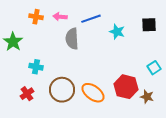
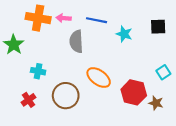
orange cross: (36, 17) -> (38, 18), size x1.6
blue line: (91, 19) -> (96, 20), turned 30
orange ellipse: (93, 93) -> (99, 78), moved

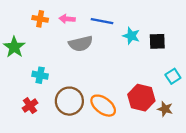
orange cross: (38, 18) -> (40, 19), size x0.6
black square: (158, 27) -> (157, 41), moved
gray semicircle: (76, 41) -> (81, 44), turned -100
orange ellipse: (99, 78) -> (103, 106), moved

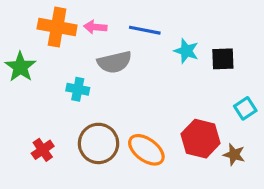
orange cross: (40, 19) -> (57, 27), size x1.6
cyan cross: (40, 75) -> (78, 89), moved

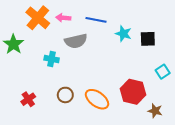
orange cross: (57, 27) -> (38, 18), turned 30
brown circle: (99, 143) -> (65, 95), size x0.6
brown star: (234, 155) -> (155, 111), moved

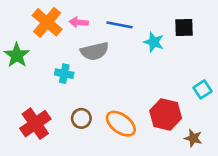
black square: (148, 39) -> (184, 28), moved
red cross: (28, 99) -> (35, 124), size x1.6

